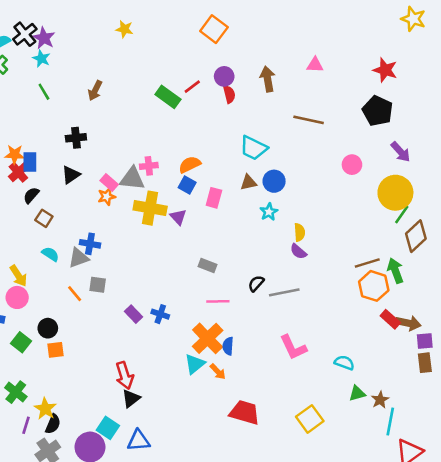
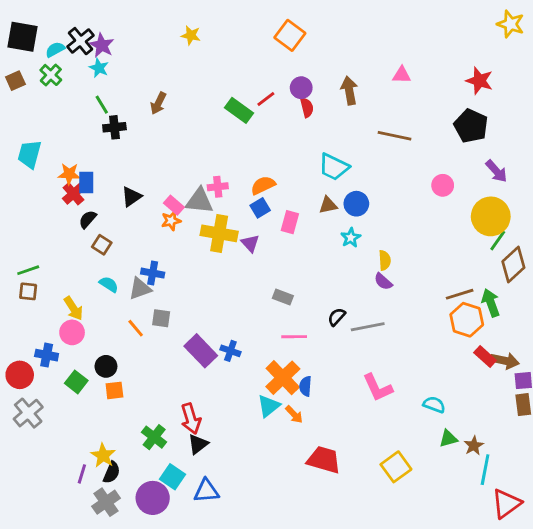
black cross: (76, 138) -> (114, 127), moved
blue square: (187, 185) -> (260, 208), turned 30
purple rectangle: (133, 314) -> (201, 351), size x1.6
green cross: (16, 392) -> (154, 437), moved

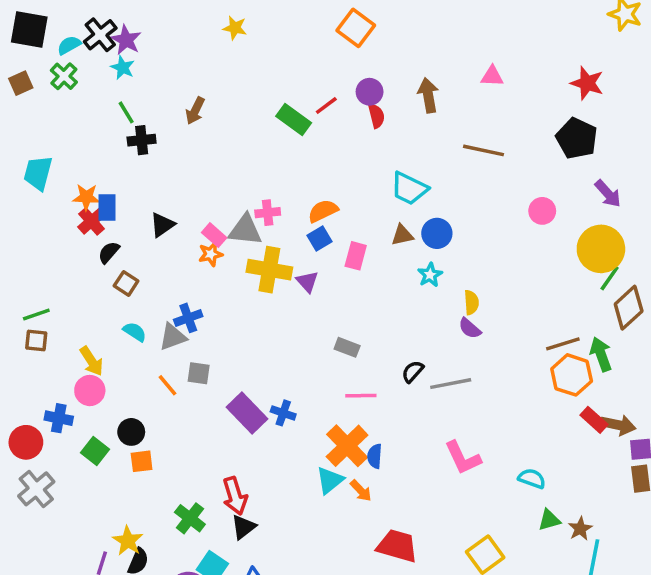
blue cross: (153, 273) -> (188, 318), turned -30

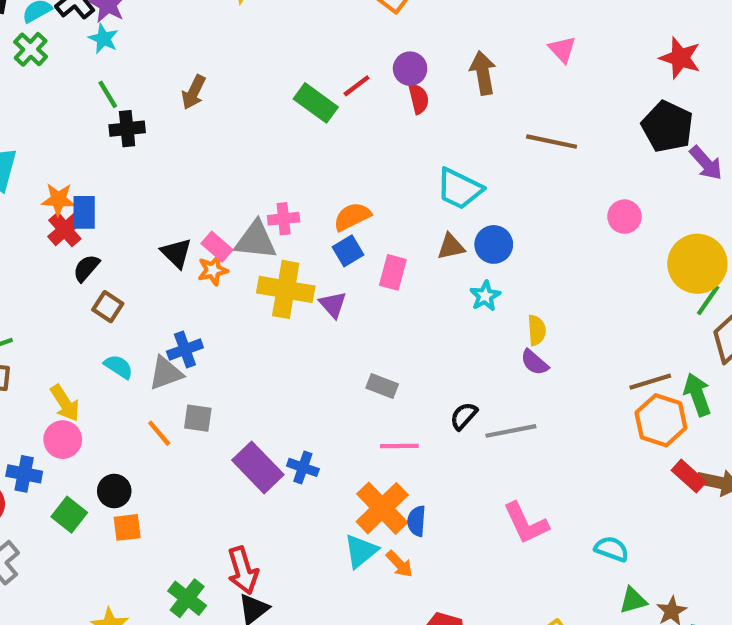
pink triangle: (492, 76) -> (562, 49), turned 45
purple arrow: (608, 194) -> (706, 163), moved
black triangle: (162, 225) -> (176, 253), moved, turned -40

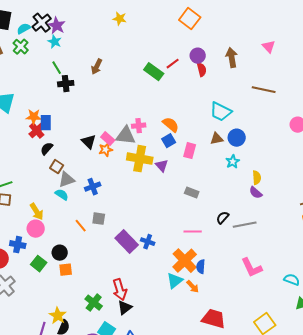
orange semicircle: (352, 217) -> (171, 125), turned 66
gray triangle: (166, 373) -> (67, 180), moved
gray rectangle: (382, 386) -> (192, 193), moved

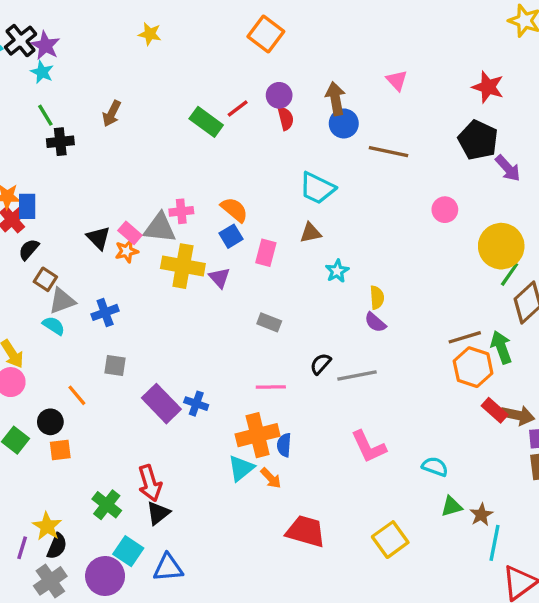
blue circle: (237, 138) -> (344, 123), moved
orange line: (81, 226) -> (77, 395), moved
orange cross: (185, 261) -> (258, 435), turned 30

